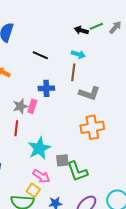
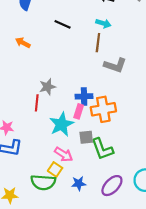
blue cross: (46, 88) -> (84, 96), moved
gray star: (20, 106) -> (48, 87), moved
pink rectangle: (32, 106) -> (79, 111), moved
orange cross: (92, 127) -> (103, 109), moved

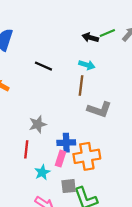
gray star: (48, 87) -> (38, 124), moved
red line: (37, 103) -> (26, 149), moved
cyan star: (61, 124) -> (42, 172), size x0.6

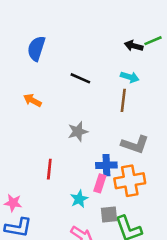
gray L-shape: (99, 109) -> (135, 144), moved
gray star: (38, 124) -> (78, 131), moved
red line: (26, 149) -> (49, 169), moved

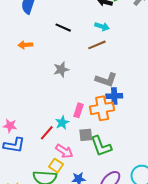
orange arrow: (32, 100) -> (25, 45), turned -32
brown line: (123, 100) -> (97, 45), turned 60
blue cross: (106, 165) -> (114, 96), moved
red line: (49, 169) -> (47, 133), moved, turned 35

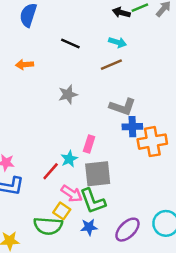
orange cross: (102, 108) -> (152, 142), moved
gray square: (86, 135) -> (98, 174), size x1.6
green L-shape: (101, 146) -> (93, 201), moved

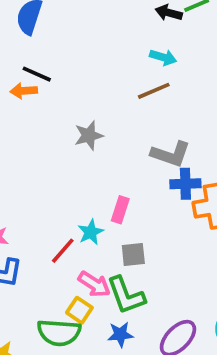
black line: (70, 44) -> (37, 74), moved
gray square: (98, 174) -> (133, 254), size x0.6

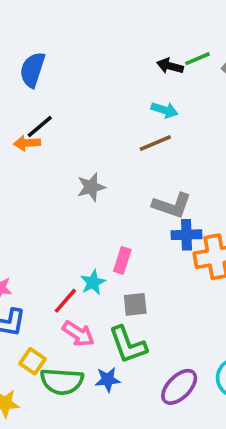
black line: (37, 74) -> (40, 127), turned -64
pink arrow: (94, 284) -> (78, 334), moved
yellow square: (79, 310) -> (32, 361), moved
blue star: (120, 334) -> (108, 380), moved

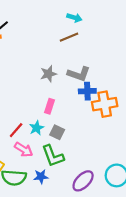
gray star: (91, 187) -> (48, 74), moved
cyan star: (93, 282) -> (37, 128), moved
gray square: (135, 304) -> (57, 132), turned 32

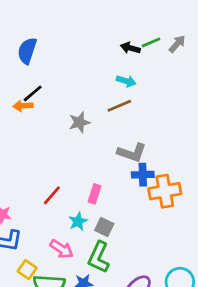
gray star: (48, 74) -> (79, 122), moved
red line: (16, 130) -> (52, 195), moved
green L-shape: (53, 156) -> (99, 257), turned 45

